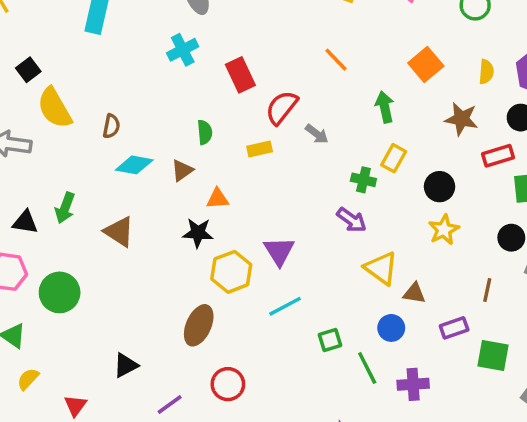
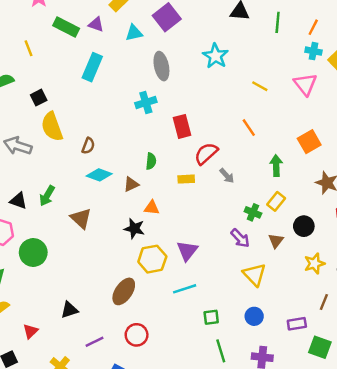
yellow star: (444, 230) -> (314, 264), moved
brown triangle: (414, 293) -> (276, 241), moved, turned 49
green line: (367, 368) -> (221, 351), moved

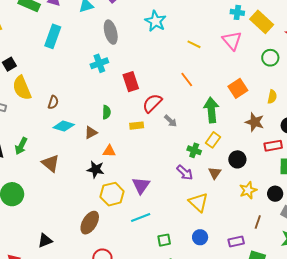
green arrow: (276, 166) -> (211, 110), size x1.4

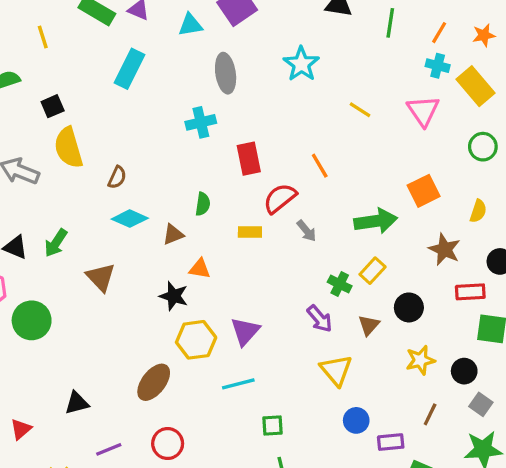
orange line: (187, 79) -> (320, 166), moved
green arrow: (211, 110) -> (376, 221), turned 80
blue circle: (200, 237) -> (356, 420), moved

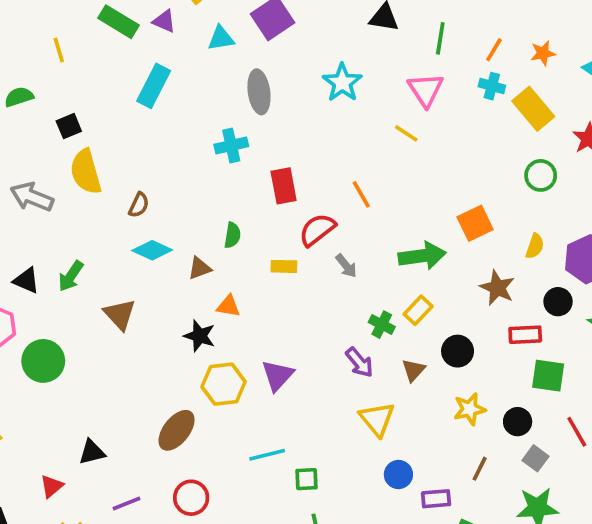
pink triangle: (423, 111) -> (426, 90), moved
cyan line: (238, 384) -> (267, 455), moved
red triangle: (21, 429) -> (52, 486), moved

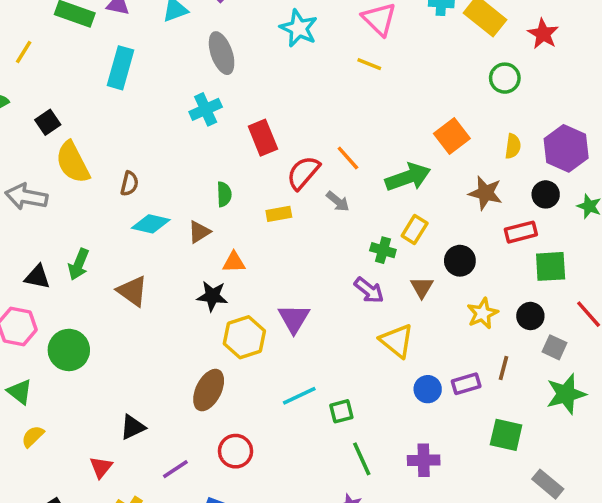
yellow line: (59, 50) -> (24, 52), turned 60
orange line: (361, 194) -> (348, 158), moved
purple rectangle: (436, 499) -> (466, 384), moved

